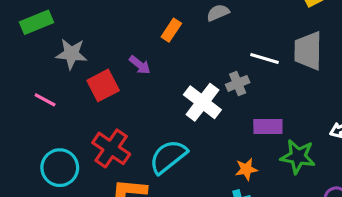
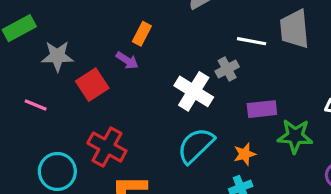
orange rectangle: (171, 30) -> (142, 34), moved
cyan semicircle: (168, 157) -> (196, 146), moved

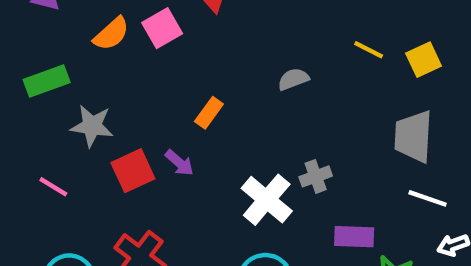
white line: (252, 41) -> (428, 198), moved
purple arrow: (127, 60) -> (179, 163), moved

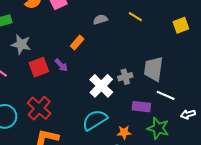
yellow line: (369, 50) -> (135, 17), moved
gray semicircle: (293, 79) -> (100, 20), moved
gray trapezoid: (413, 136) -> (153, 69), moved
white line: (428, 198) -> (166, 95), moved

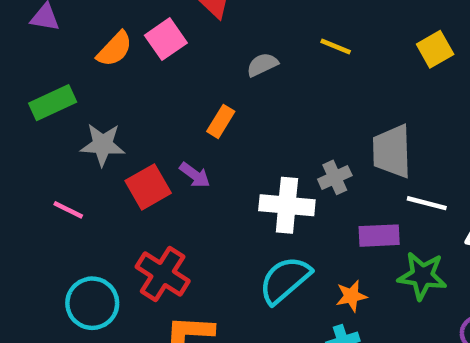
white cross: (101, 86) -> (287, 205), turned -30

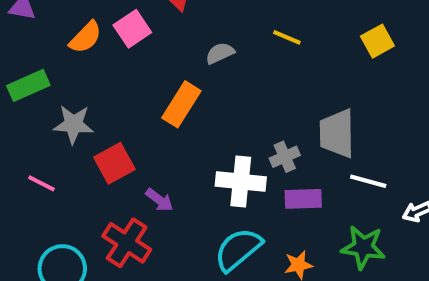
orange rectangle: (221, 121) -> (181, 104), size x1.5
purple arrow: (195, 175) -> (159, 200), moved
purple rectangle: (379, 236) -> (303, 199), moved

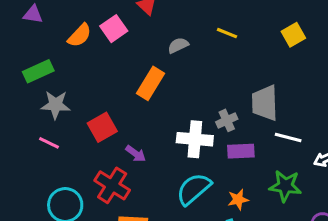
gray star: (73, 124) -> (56, 105), moved

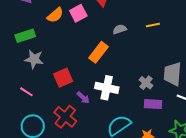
yellow line: (227, 33) -> (153, 25), turned -40
gray cross: (227, 120) -> (146, 83), turned -32
white cross: (195, 139) -> (107, 88), moved
pink line: (49, 143) -> (26, 92), moved

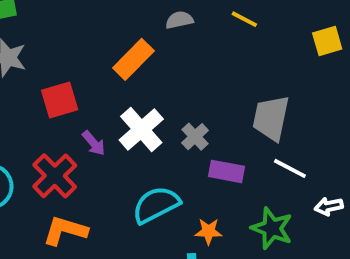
yellow line: (153, 25) -> (244, 19), turned 32
gray cross: (146, 83) -> (195, 137), moved
white cross: (107, 88) -> (141, 130), turned 30

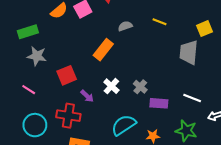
gray trapezoid: (271, 118) -> (189, 52), moved
white cross: (141, 130) -> (111, 86), size x0.7
red cross: (55, 176) -> (68, 116), turned -30

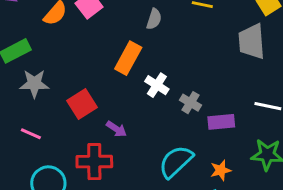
gray semicircle: (125, 26) -> (154, 19), turned 136
white cross: (111, 86) -> (157, 85), moved

